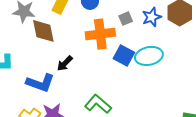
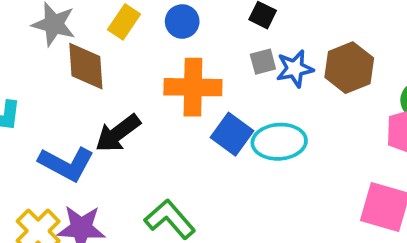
gray square: (126, 19) -> (263, 62), moved
black arrow: (65, 63) -> (118, 133), size x1.4

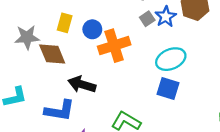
blue circle: (182, 22) -> (92, 29), moved
black arrow: (118, 133) -> (82, 84), turned 72
blue square: (232, 134) -> (168, 88), moved

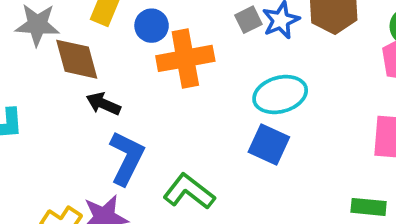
black arrow: (82, 84) -> (103, 104), moved, size x0.7
blue L-shape: (60, 110) -> (127, 158), moved, turned -80

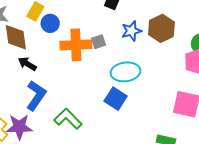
gray square: (248, 20) -> (98, 42), moved
blue circle: (152, 26) -> (50, 23), moved

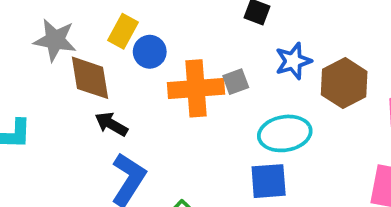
brown hexagon: (161, 28) -> (344, 83), moved
blue square: (116, 99) -> (269, 181), turned -35

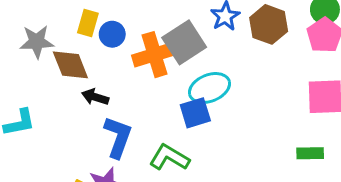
gray square: (236, 82) -> (184, 42), size x2.0
cyan ellipse: (285, 133) -> (209, 88), moved
blue square: (269, 181) -> (195, 113), moved

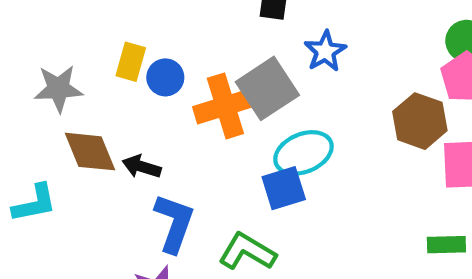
brown hexagon: (269, 24) -> (420, 121), moved
brown diamond: (70, 65) -> (90, 152), moved

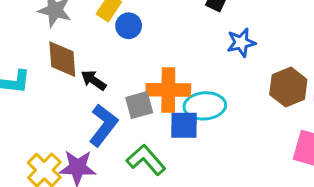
gray square: (267, 88) -> (139, 105), moved, size x0.7
orange cross: (225, 106) -> (168, 90), moved
brown hexagon: (420, 121) -> (288, 87), moved

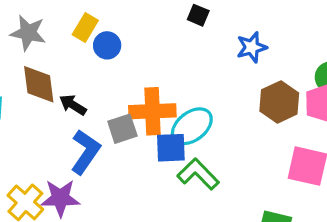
blue star: (241, 43) -> (252, 47), moved
cyan ellipse: (205, 106) -> (192, 126), turned -30
green L-shape: (146, 160) -> (198, 174), moved

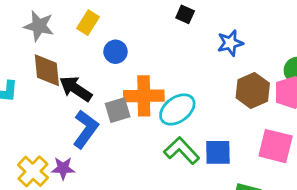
blue circle: (107, 45) -> (115, 52), moved
black arrow: (73, 105) -> (76, 89), size x1.4
blue square: (171, 148) -> (218, 152), moved
purple star: (60, 198) -> (63, 168), size x0.7

